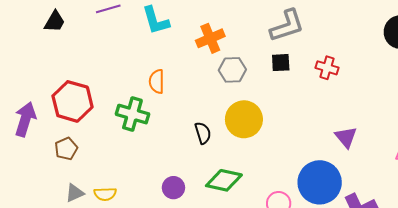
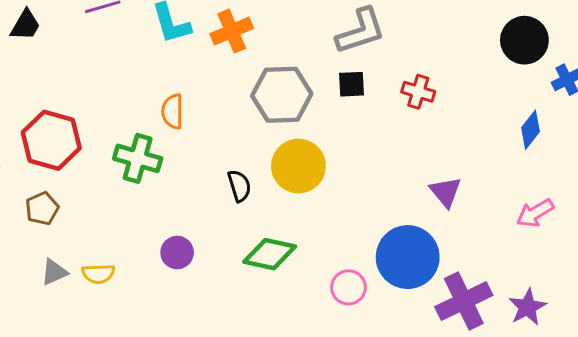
orange cross: (210, 38) -> (232, 31), moved
gray hexagon: (232, 70) -> (282, 95), size x1.5
purple circle: (173, 188) -> (177, 253), moved

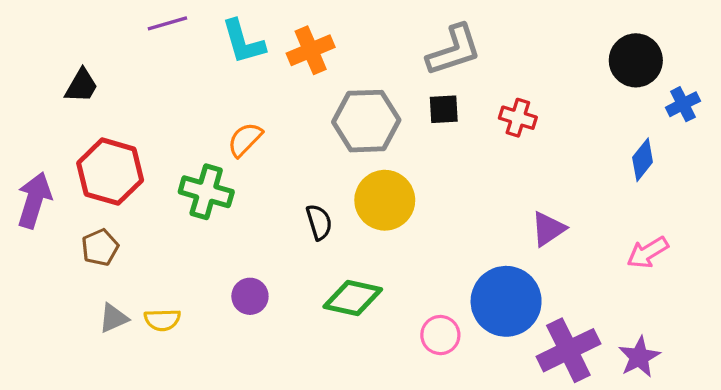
black trapezoid: (25, 25) -> (81, 86), moved
orange semicircle: (173, 111) -> (245, 140), turned 44
purple triangle: (446, 192) -> (548, 229), turned 36

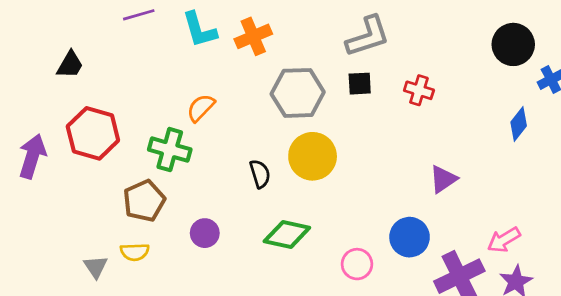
brown pentagon: (100, 247) -> (144, 201), moved, size x1.4
pink arrow: (648, 252) -> (504, 240), moved
blue circle: (506, 301) -> (410, 237), size x0.7
gray triangle: (113, 318) -> (96, 267), moved, turned -40

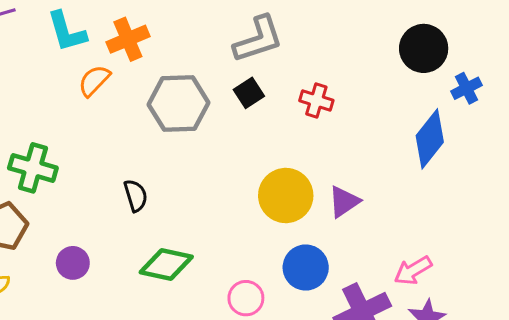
black square: (360, 84) -> (249, 93), turned -30
orange semicircle: (201, 108) -> (94, 81), moved
blue diamond: (519, 124) -> (430, 139), size x1.5
yellow circle: (313, 156) -> (286, 195), moved

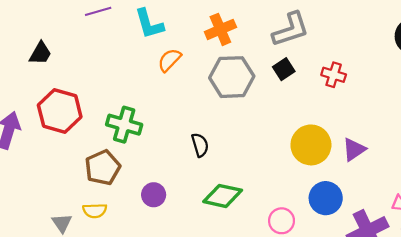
orange cross: (128, 39) -> (220, 29), moved

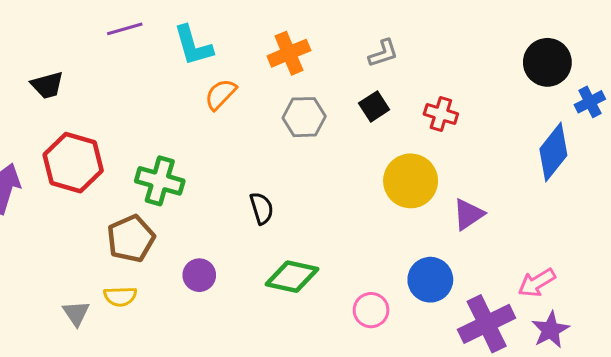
gray L-shape: (291, 29) -> (383, 53), size x0.6
black trapezoid: (40, 53) -> (47, 85), turned 45
gray hexagon: (232, 77) -> (304, 117), size x0.7
yellow circle: (311, 145) -> (411, 181), moved

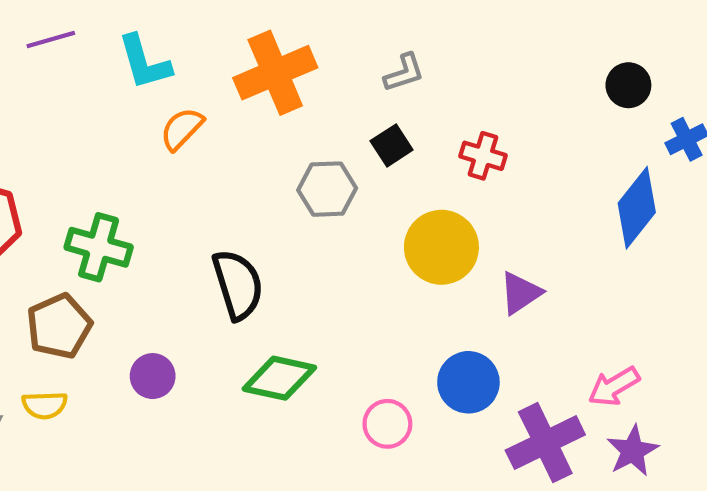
orange cross: (289, 53) -> (275, 73), size x1.4
black circle: (547, 62) -> (628, 85), size x0.7
gray hexagon: (304, 117) -> (327, 189), moved
black semicircle: (262, 208) -> (238, 285), size x1.6

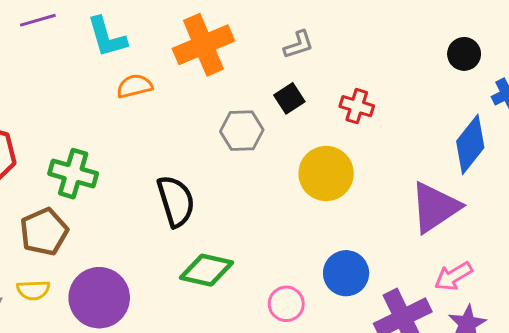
orange semicircle: (182, 129) -> (134, 86), turned 32
purple triangle: (520, 293) -> (435, 207), moved, size x1.6
purple circle: (153, 376) -> (99, 298), moved, size x1.8

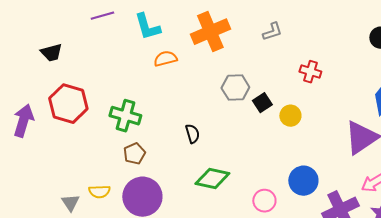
black square: (289, 98) -> (262, 103), moved
yellow circle: (326, 174) -> (290, 116), size x0.6
black semicircle: (176, 201) -> (192, 134), size x0.6
brown pentagon: (44, 232) -> (134, 154), moved, size x0.7

